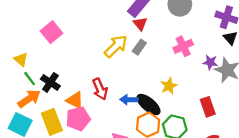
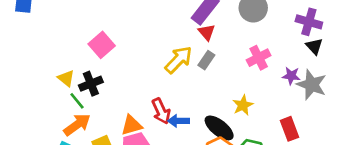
black cross: (50, 82) -> (91, 84), moved, turned 36
orange triangle: (75, 100) -> (132, 125), turned -42
blue arrow: (129, 100) -> (179, 121), moved

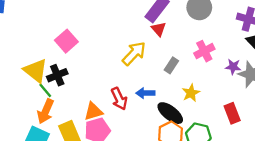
gray rectangle: (206, 60) -> (171, 65), moved
yellow triangle: (66, 78) -> (36, 71), size x1.6
blue arrow: (179, 121) -> (145, 93), moved
orange arrow: (77, 125) -> (46, 111), turned 150

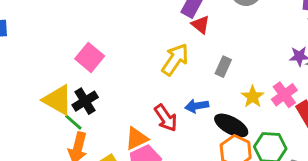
pink cross: (204, 51) -> (284, 95), moved

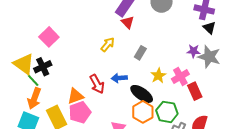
yellow arrow: (175, 59) -> (108, 44), size x0.7

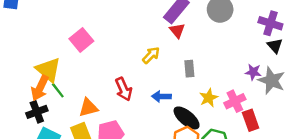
gray rectangle: (140, 53) -> (189, 69), turned -40
black cross: (43, 67) -> (37, 112), moved
red arrow: (97, 84) -> (124, 89), moved
orange triangle: (75, 96) -> (88, 108), moved
orange arrow: (34, 98) -> (40, 88), moved

